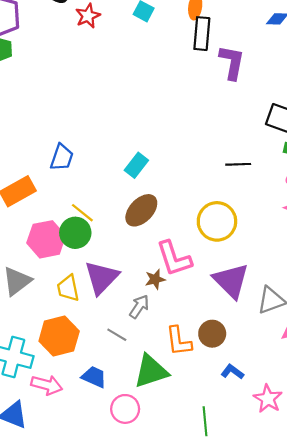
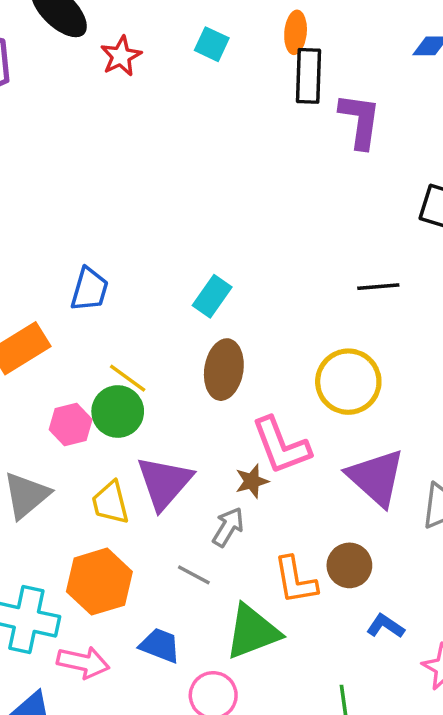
brown ellipse: (141, 210) -> (224, 370), turned -32
pink hexagon: (46, 239) -> (71, 424), size x0.7

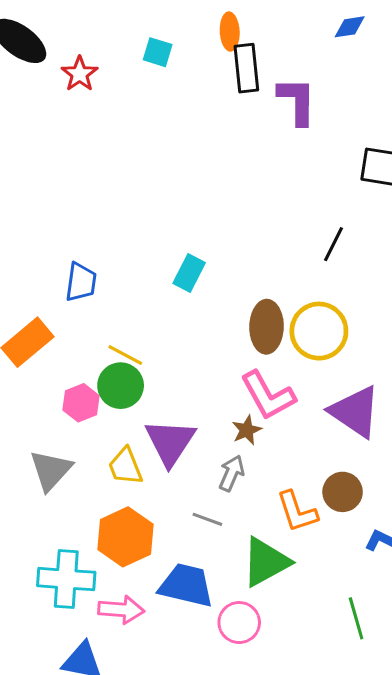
black line: (378, 287) -> (334, 244), turned -51
brown ellipse: (224, 370) -> (267, 327), moved
blue trapezoid: (160, 645) -> (186, 585), size x1.5

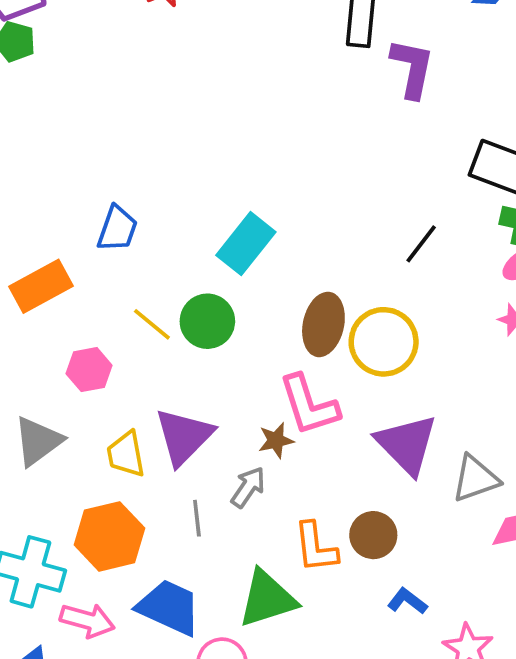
cyan rectangle: (189, 273) -> (246, 244), size x1.4
green circle: (121, 386) -> (207, 321), moved
gray line: (207, 519) -> (197, 518), moved, turned 52

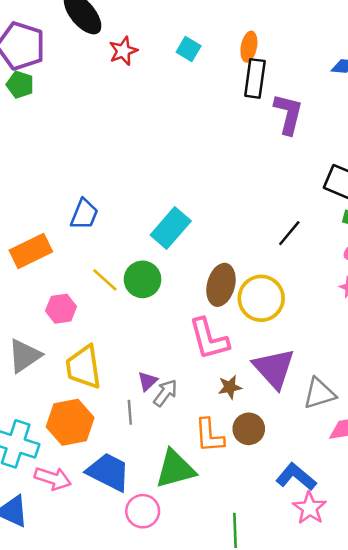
purple triangle: (184, 436) -> (148, 381), moved, size x0.5
brown star: (276, 440) -> (230, 387), moved
yellow trapezoid: (126, 454) -> (84, 367), size x1.4
blue L-shape: (407, 601) -> (296, 477), moved, size x1.5

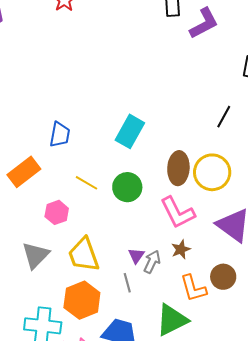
purple L-shape: (288, 114) -> (204, 23), turned 60
green circle: (143, 279) -> (127, 187), moved
brown star: (230, 387) -> (181, 249), moved

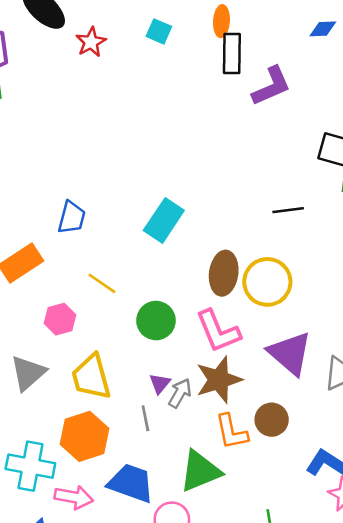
black line: (224, 117) -> (288, 210), turned 50
green circle: (127, 187) -> (156, 321), moved
brown star: (181, 249) -> (219, 380), size x1.8

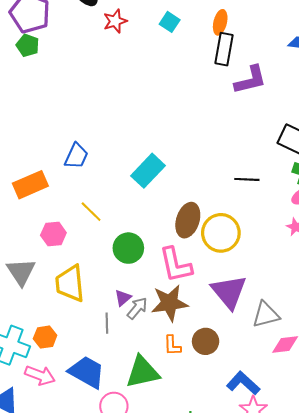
gray triangle: (28, 373) -> (21, 272), turned -32
orange L-shape: (231, 432) -> (172, 345), size x0.7
orange hexagon: (84, 436) -> (45, 337), moved, size x0.6

